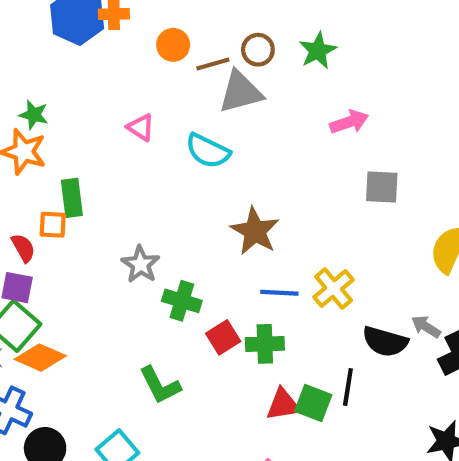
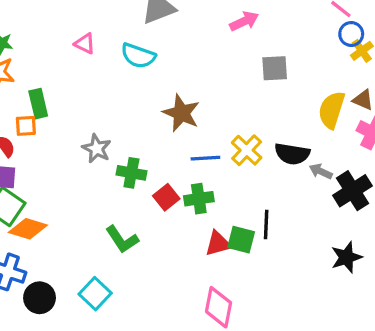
black semicircle: (385, 342) -> (292, 154), moved

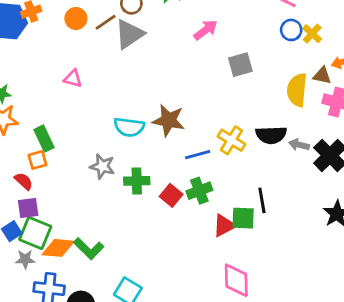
blue circle: (351, 34) -> (291, 30), moved
cyan semicircle: (138, 56) -> (129, 127), moved
green L-shape: (122, 239) -> (89, 249), moved

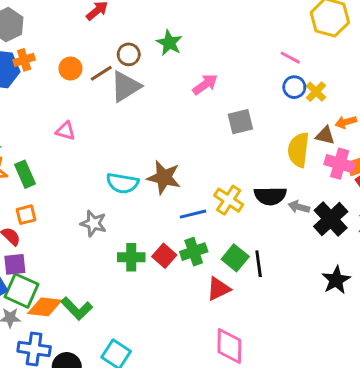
green rectangle: (44, 139) -> (25, 174), moved
green cross: (137, 181) -> (131, 257), moved
green square: (243, 218) -> (235, 258), moved, turned 35

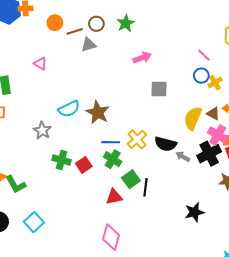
gray triangle: (126, 86) -> (89, 45), size x0.7
cyan semicircle: (122, 183) -> (69, 109), turned -50
black cross: (331, 219) -> (209, 154), moved
green cross: (194, 252) -> (113, 159), moved, turned 36

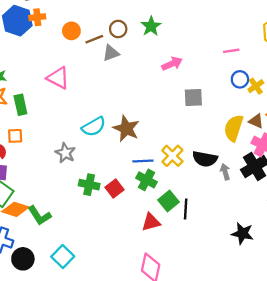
pink line: (204, 55) -> (231, 51), moved, turned -48
pink triangle: (40, 64) -> (58, 78), size x1.5
gray arrow: (183, 157) -> (225, 172), turned 48
black star: (194, 212) -> (242, 233), turned 30

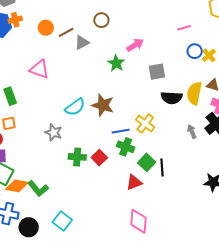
green star: (151, 26) -> (116, 63), moved
brown circle: (118, 29) -> (101, 20), moved
black semicircle: (205, 159) -> (172, 98), moved

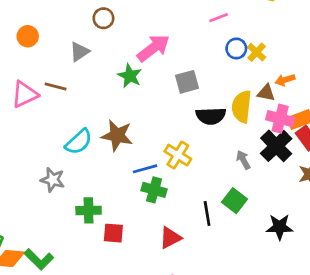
brown line: (66, 32) -> (56, 87), moved, turned 49
pink arrow: (135, 45) -> (153, 48), size x1.4
pink triangle: (39, 69) -> (25, 94), turned -40
red square: (99, 158) -> (113, 233), moved, turned -35
green square: (147, 162) -> (235, 201), moved

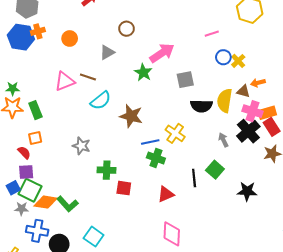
cyan semicircle: (79, 142) -> (101, 100), moved

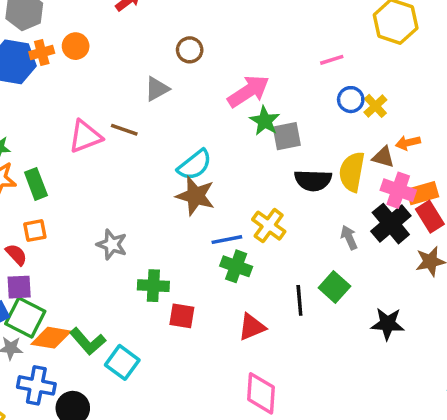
orange circle: (70, 38) -> (76, 46), moved
green star: (143, 72) -> (265, 121), moved
cyan semicircle: (101, 100) -> (195, 165), moved
cyan square: (94, 237) -> (122, 362), moved

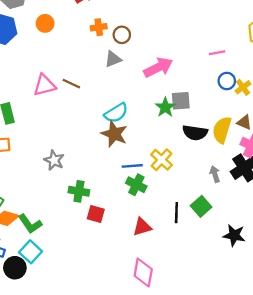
orange cross: (42, 52) -> (99, 27), moved
gray triangle: (157, 89) -> (113, 59), moved
green star: (265, 121) -> (165, 107), moved
cyan square: (122, 362) -> (31, 252), moved

